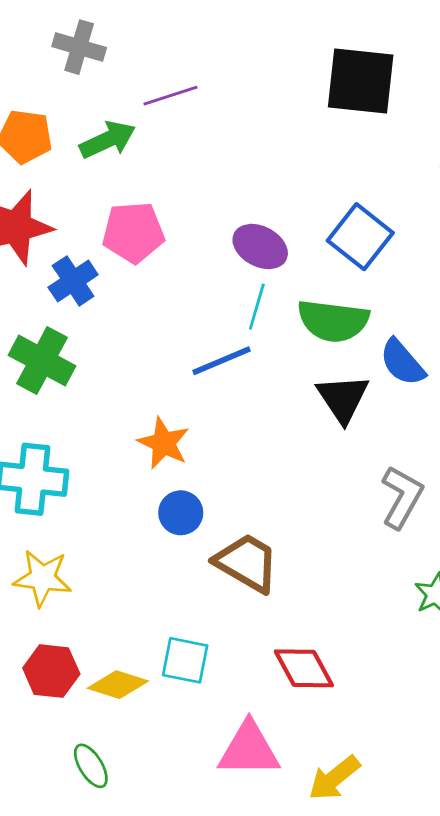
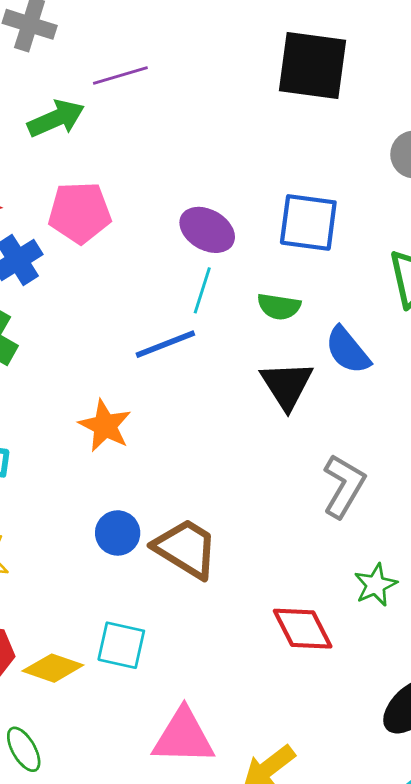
blue square: (360, 237) -> (308, 222), turned -32
green semicircle: (333, 321) -> (279, 307), size x0.6
blue circle: (181, 513) -> (118, 533), moved
red diamond: (304, 668) -> (303, 629), moved

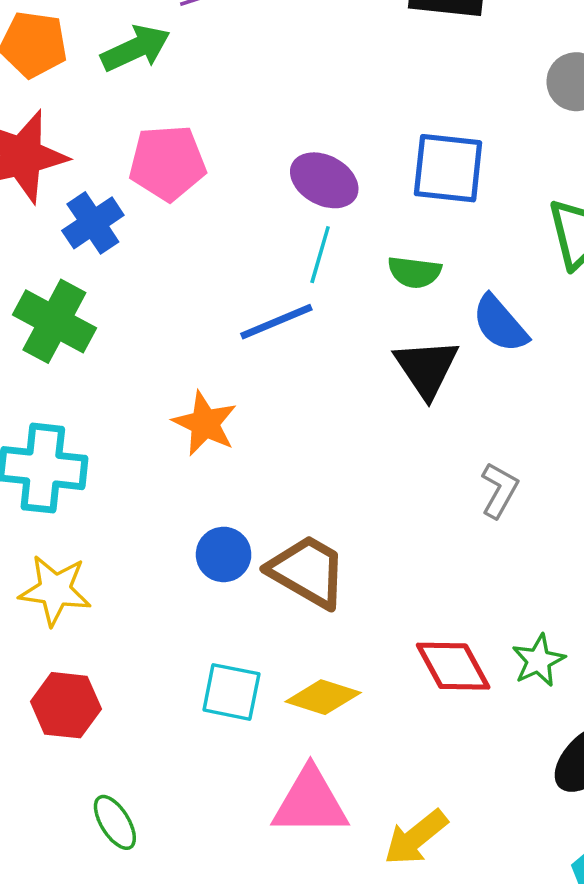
gray L-shape: (344, 486) -> (499, 490), size x0.7
green star: (376, 585) -> (538, 661), moved
yellow diamond: (53, 668) -> (323, 697), moved

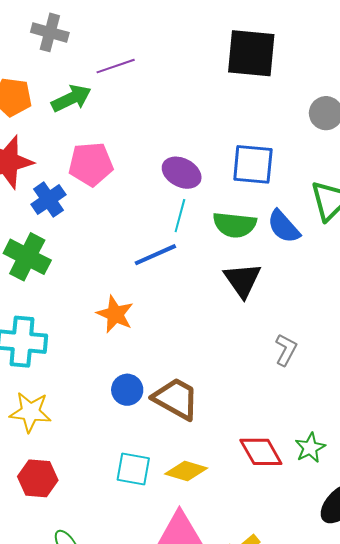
green semicircle: (414, 272) -> (235, 225), size x1.4
blue semicircle: (500, 324) -> (284, 227), moved

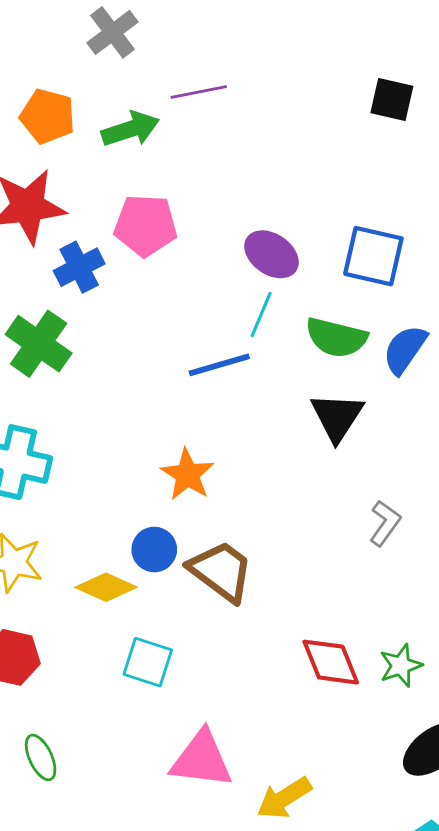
gray cross: (50, 32) -> (113, 32), turned 30
black square: (251, 53) -> (392, 99), size x0.6
blue semicircle: (284, 227) -> (405, 349), turned 69
orange star: (115, 314) -> (187, 475), moved
yellow diamond: (186, 471) -> (106, 587), moved

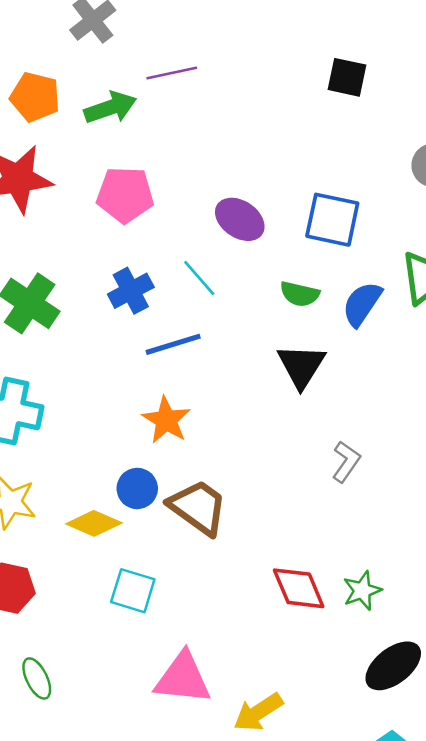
blue cross: (79, 267) -> (131, 291), moved
cyan line: (261, 314) -> (199, 278), moved, turned -63
green semicircle: (336, 338) -> (300, 294), size x0.7
blue line: (219, 365) -> (173, 344), moved

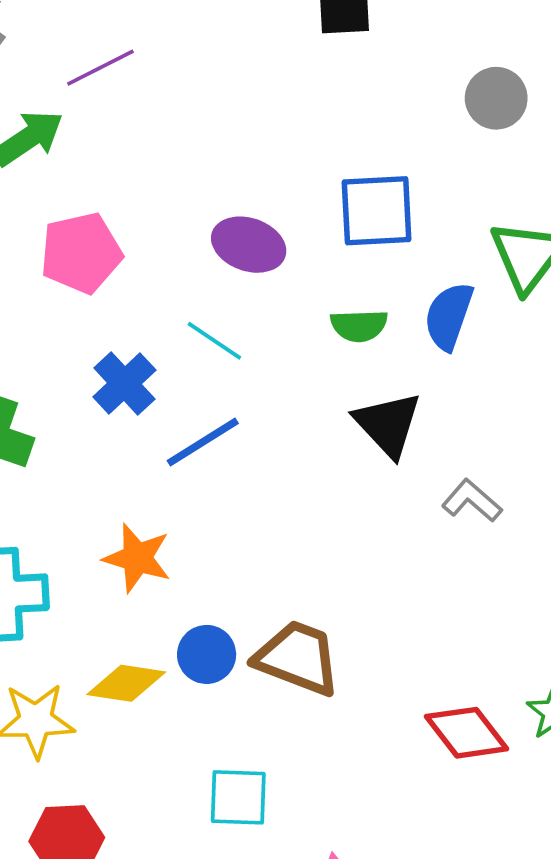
orange star: (166, 420) -> (137, 558), moved
gray L-shape: (346, 462) -> (472, 501), moved, turned -69
yellow diamond: (94, 523) -> (126, 683), moved

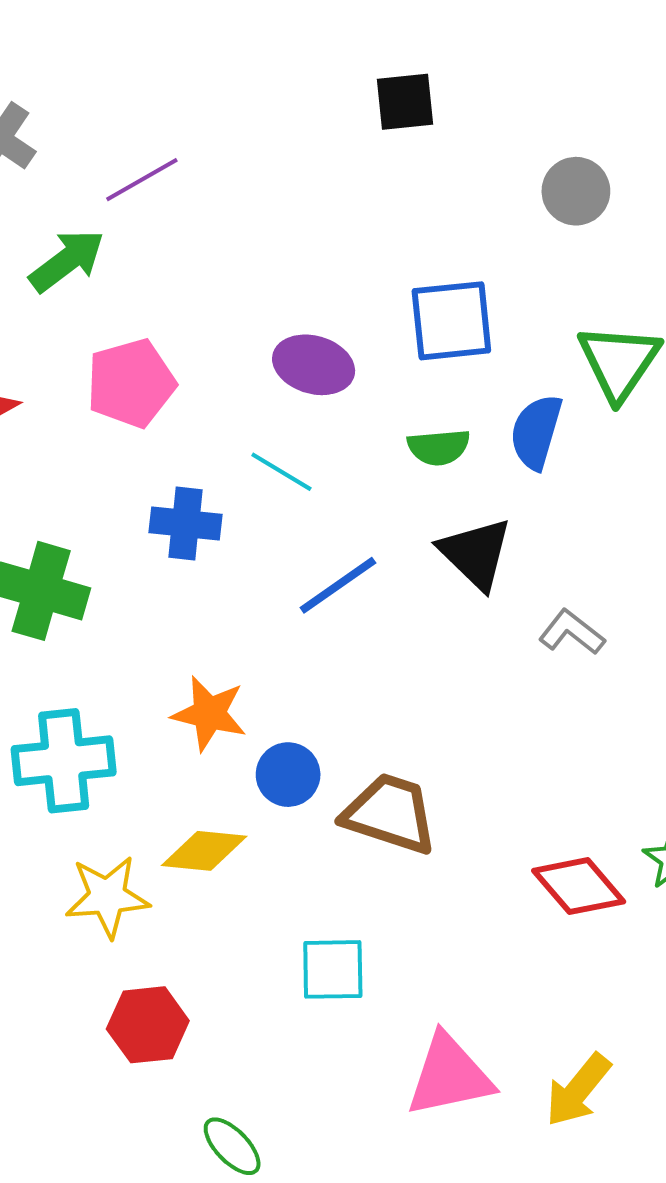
blue cross: (124, 384) -> (186, 523), turned -38
blue line: (203, 442) -> (338, 585), moved
blue circle: (207, 654) -> (288, 775), moved

